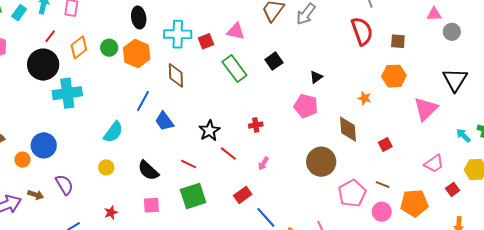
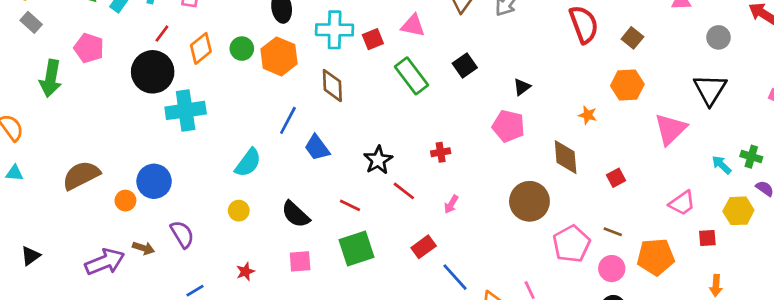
gray circle: (452, 32) -> (718, 37), moved
brown square: (398, 41) -> (632, 38), turned 35
red square: (453, 189) -> (707, 238), turned 32

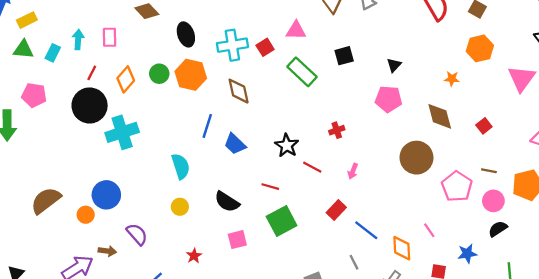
black square: (465, 65) -> (344, 56), turned 30
cyan semicircle: (248, 163) -> (181, 166), turned -45

